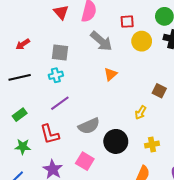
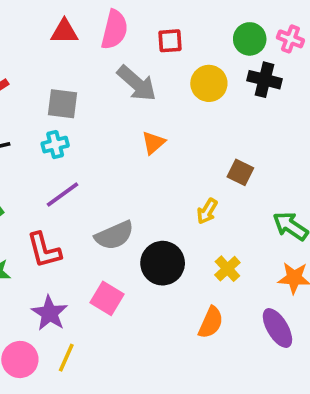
red triangle: (61, 12) -> (64, 32), turned -49
red square: (127, 22) -> (170, 41), moved
yellow cross: (152, 145) -> (227, 269), turned -32

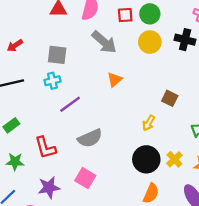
green circle: (250, 39) -> (150, 14), moved
purple line: (63, 195) -> (70, 104), moved
black circle: (163, 263) -> (146, 159), moved
yellow cross: (227, 269) -> (174, 159), moved
purple star: (50, 313) -> (49, 187), turned 30

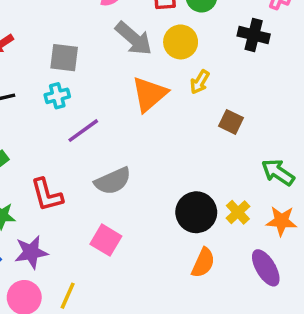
yellow circle: (150, 42) -> (181, 42), moved
orange triangle: (115, 80) -> (149, 94), size x1.6
yellow arrow: (149, 123) -> (200, 82), moved
purple star: (49, 187) -> (31, 252), moved

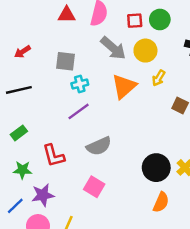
cyan cross: (57, 96) -> (80, 84), moved

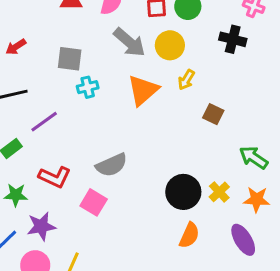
purple line: (79, 111) -> (44, 122), moved
red L-shape: (54, 156) -> (55, 177), turned -50
pink square: (94, 187) -> (94, 202), moved

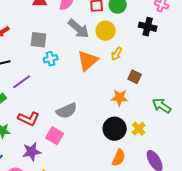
orange star: (257, 199) -> (120, 98), moved
purple star: (41, 226) -> (32, 152), moved

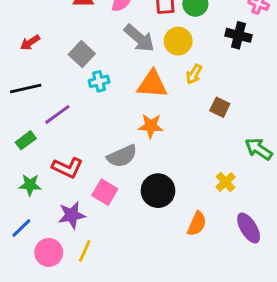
gray square: (39, 40) -> (82, 54), turned 36
orange triangle: (88, 61) -> (152, 84), turned 45
orange star: (120, 98) -> (151, 126), moved
black circle: (115, 129) -> (158, 191), moved

